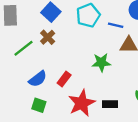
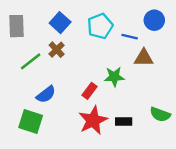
red rectangle: (64, 79) -> (90, 91), moved
green square: (39, 105) -> (31, 121), moved, size x1.5

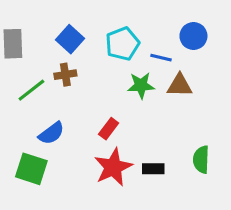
brown cross: (57, 50) -> (65, 75), turned 35
green star: (114, 77) -> (141, 85), moved
green semicircle: (160, 114) -> (201, 160), turned 72

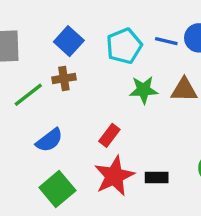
blue line: (161, 58) -> (166, 41), moved
green square: (31, 169) -> (57, 189), moved, turned 32

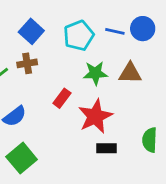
red rectangle: (109, 135) -> (62, 98), moved
red star: (114, 176) -> (95, 116), moved

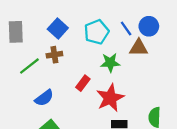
blue line: (115, 31) -> (126, 29), turned 42
brown triangle: (130, 73) -> (139, 48), moved

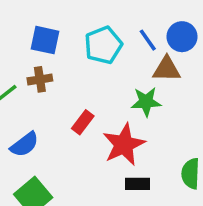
blue square: (58, 29) -> (45, 40), turned -30
green star: (110, 63) -> (146, 102), moved

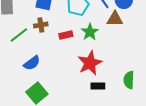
green star: (146, 102) -> (90, 32), moved, turned -30
red rectangle: (83, 122) -> (66, 35), moved, turned 40

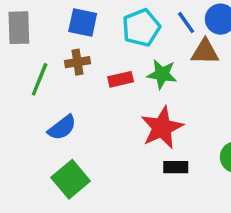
green star: (90, 32) -> (162, 74), turned -30
green line: (19, 35) -> (40, 79), turned -30

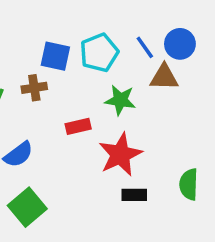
blue square: (83, 23) -> (55, 56), moved
red rectangle: (121, 79) -> (78, 126), moved

